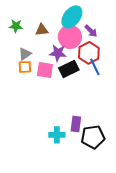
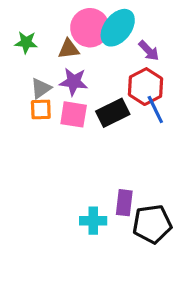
pink circle: (70, 37) -> (90, 28), moved
purple star: (58, 53) -> (74, 82), moved

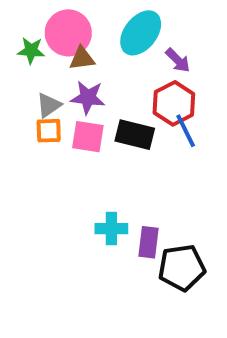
pink circle: (90, 28) -> (68, 33), moved
black rectangle: (113, 113) -> (135, 135), turned 40
cyan cross: (93, 221) -> (111, 229), moved

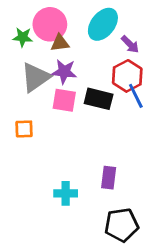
gray triangle: (49, 105) -> (36, 77), size x1.6
orange square: (49, 131) -> (24, 129), moved
cyan cross: (111, 229) -> (66, 193), moved
black pentagon: (182, 268) -> (122, 225), moved

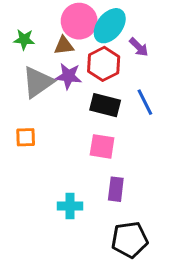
pink circle: (50, 24) -> (79, 21), moved
red hexagon: (127, 76) -> (104, 64), moved
pink square: (64, 100) -> (102, 146), moved

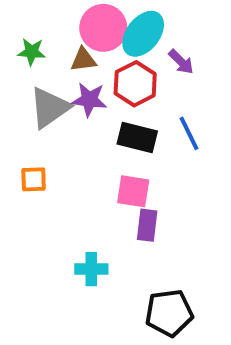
purple rectangle: (116, 189) -> (147, 225), moved

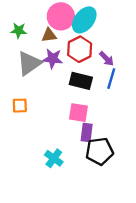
purple arrow: (181, 62) -> (107, 59), moved
blue line: (189, 133) -> (111, 79), turned 42
cyan cross: (91, 269) -> (54, 158), turned 36
black pentagon: (169, 313) -> (100, 151), moved

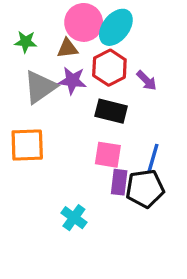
blue line: (111, 79) -> (153, 158), moved
orange square: (20, 106) -> (27, 145), size x1.6
black pentagon: (100, 151) -> (145, 189), moved

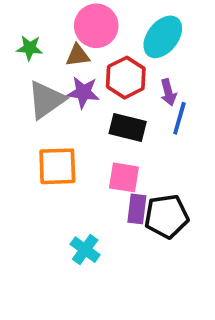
cyan ellipse: (116, 27) -> (163, 37), moved
purple arrow: (147, 81) -> (168, 92), turned 30
orange square: (27, 145) -> (57, 166), moved
blue line: (153, 158) -> (179, 118), moved

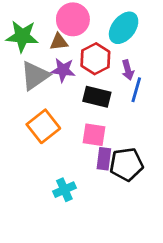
green star: (30, 48) -> (22, 36), size x1.6
orange square: (57, 166) -> (43, 126), turned -36
cyan cross: (85, 250) -> (64, 190), turned 30

